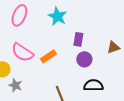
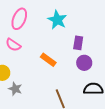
pink semicircle: (22, 52) -> (13, 45), moved, size x0.7
orange rectangle: (48, 56) -> (48, 60), turned 70

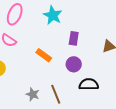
purple circle: (84, 63) -> (74, 64), moved
gray star: (15, 89) -> (33, 94), moved

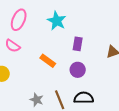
black semicircle: (89, 84) -> (84, 98), moved

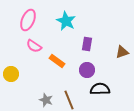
pink semicircle: (13, 46) -> (34, 46), moved
black semicircle: (84, 98) -> (100, 89), moved

